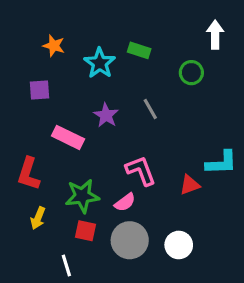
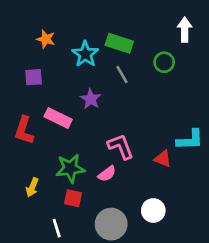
green rectangle: (139, 50) -> (119, 43), size x1.4
gray line: (150, 109) -> (122, 74), moved
red L-shape: (28, 174) -> (24, 130), moved
red triangle: (190, 185) -> (163, 159), turned 42
gray circle: (130, 240) -> (111, 224), moved

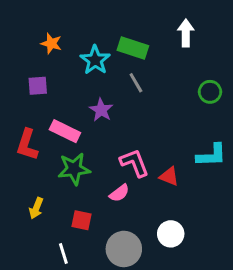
white arrow: (185, 30) -> (186, 33), moved
green circle: (164, 62) -> (210, 92), moved
red triangle: (163, 159) -> (169, 176), moved
green star: (70, 168) -> (74, 169), moved

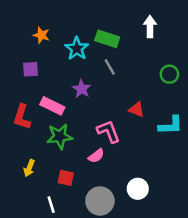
red triangle: (169, 176) -> (137, 110), moved

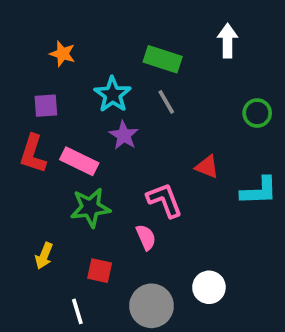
cyan star: (77, 49) -> (113, 95), moved
red L-shape: (22, 117) -> (33, 154), moved
pink semicircle: (96, 156) -> (146, 237), turned -77

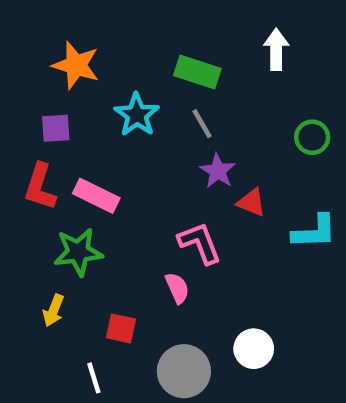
orange star: (63, 54) -> (76, 65), size x1.5
purple star: (124, 135) -> (218, 171), moved
green star: (90, 208) -> (78, 252), moved

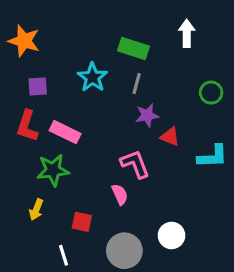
orange star: (76, 65) -> (24, 41), moved
gray line: (202, 124) -> (137, 83), turned 45
purple star: (218, 171) -> (147, 115), turned 30

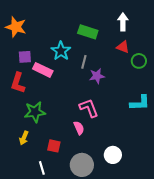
gray line: (137, 83) -> (84, 62), moved
pink rectangle: (65, 132) -> (43, 70), moved
red triangle: (170, 137) -> (123, 47), moved

